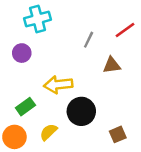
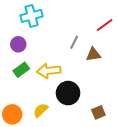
gray line: (89, 40) -> (74, 42), moved
green rectangle: (25, 107) -> (21, 70), moved

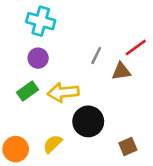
cyan cross: (31, 16) -> (41, 21), turned 30
red line: (105, 25) -> (136, 48), moved
purple circle: (18, 44) -> (38, 58), moved

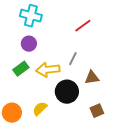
red line: (136, 48) -> (83, 26), moved
gray line: (96, 55) -> (73, 59), moved
brown triangle: (121, 71) -> (92, 78), moved

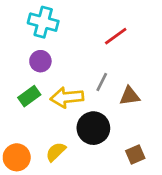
brown triangle: (92, 78) -> (130, 96), moved

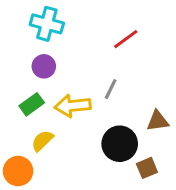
brown triangle: (130, 96) -> (158, 121), moved
black circle: (93, 128) -> (120, 144), moved
yellow semicircle: (56, 152) -> (42, 141), moved

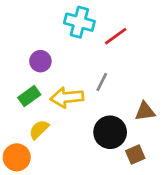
cyan cross: (47, 24) -> (79, 22), moved

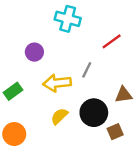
red line: (116, 36) -> (112, 41), moved
green rectangle: (29, 96) -> (13, 91), moved
yellow semicircle: (39, 129) -> (59, 116), moved

